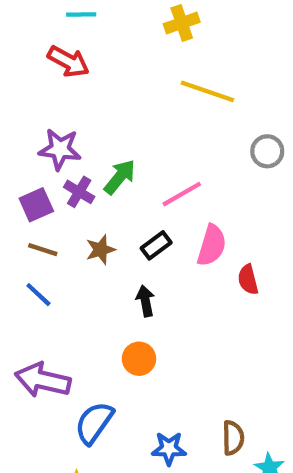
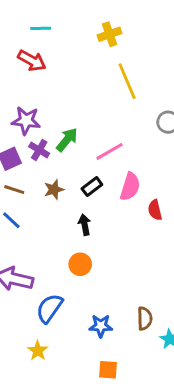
yellow line: (207, 91) -> (127, 81), turned 48

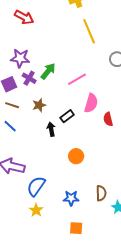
black rectangle: (92, 187) -> (67, 116), moved
black arrow: (85, 225) -> (51, 129), moved
orange circle: (80, 264) -> (76, 156), moved
yellow star: (38, 351) -> (36, 210), moved

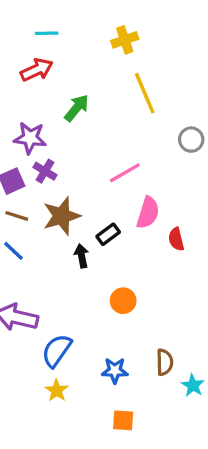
red arrow: (24, 17) -> (37, 70), turned -54
green arrow: (48, 71) -> (77, 108), moved
brown star: (39, 105) -> (62, 216), size x1.6

